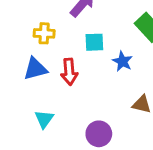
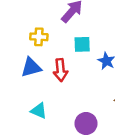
cyan triangle: (44, 119) -> (39, 111), turned -42

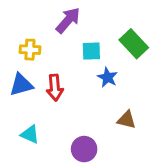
cyan square: (82, 44) -> (91, 51), moved

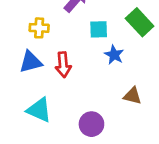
cyan triangle: (30, 134) -> (39, 110), size x1.4

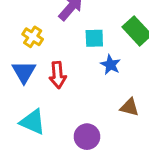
yellow cross: (39, 28) -> (33, 37), turned 30
blue triangle: (31, 62) -> (24, 72), turned -45

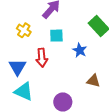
cyan square: (94, 38) -> (56, 36), moved
blue triangle: (24, 72) -> (17, 67), moved

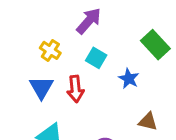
cyan square: (56, 36) -> (96, 58), turned 32
blue triangle: (17, 67) -> (41, 87), moved

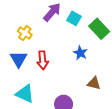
cyan square: (96, 58) -> (74, 18), moved

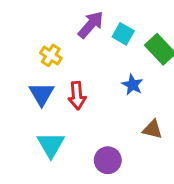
cyan triangle: (25, 94) -> (51, 145), turned 36

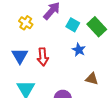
cyan square: (123, 34) -> (73, 25), moved
yellow cross: (51, 55) -> (26, 23), moved

